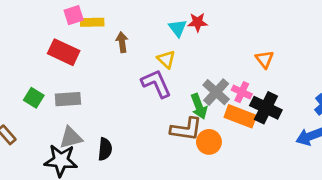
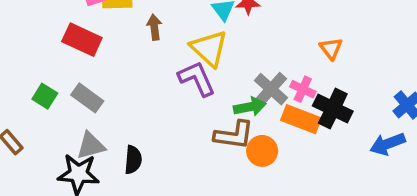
yellow triangle: (166, 59) -> (209, 48), size x1.6
gray rectangle: (68, 99) -> (87, 98), turned 40
green arrow: (199, 106) -> (250, 107), turned -80

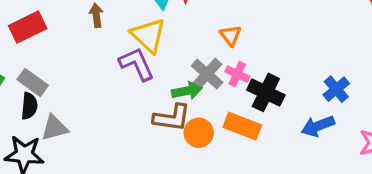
red rectangle: (82, 40) -> (28, 27), turned -51
orange triangle: (331, 48) -> (231, 35), moved
orange rectangle: (301, 119) -> (242, 126), moved
gray triangle: (91, 146) -> (54, 128), moved
black semicircle: (133, 160) -> (29, 106), moved

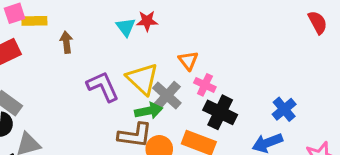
yellow triangle: (148, 35) -> (142, 79), moved
pink cross: (237, 74) -> (205, 85), moved

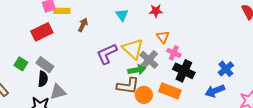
red star: (147, 21) -> (156, 11), moved
brown arrow: (66, 42) -> (83, 25), turned 32
purple L-shape: (103, 86) -> (107, 54), turned -90

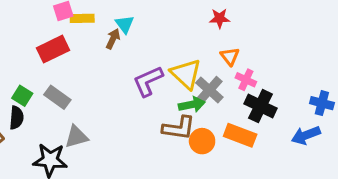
cyan triangle: (122, 15) -> (125, 24), moved
blue cross: (226, 69) -> (322, 103), turned -35
black semicircle: (43, 79) -> (16, 118), moved

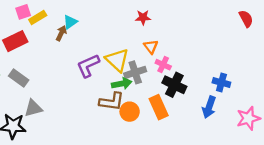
yellow rectangle: (82, 18) -> (38, 17), turned -30
cyan triangle: (125, 24) -> (70, 22), turned 32
gray cross: (209, 90) -> (135, 72), turned 30
orange rectangle: (240, 135) -> (159, 107), turned 45
blue arrow: (306, 135) -> (209, 107), turned -50

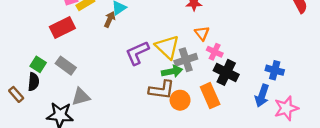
pink star: (248, 118) -> (286, 108), moved

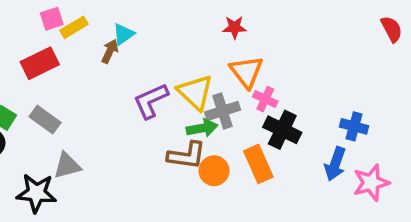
orange triangle: (202, 33) -> (246, 72), size x1.5

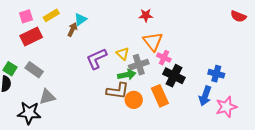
pink square: (52, 19) -> (26, 16), moved
red semicircle: (392, 29) -> (238, 16), turned 140
yellow triangle: (195, 92) -> (123, 54), size x0.6

